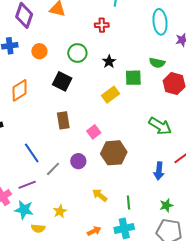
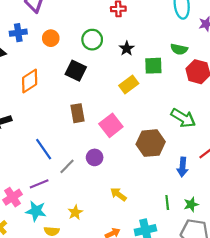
pink square: (94, 132) -> (111, 125), size x1.5
brown hexagon: (114, 153) -> (151, 143), moved
green line: (128, 203) -> (167, 203), moved

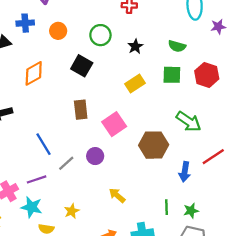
green semicircle: (179, 49) -> (177, 46), moved
green square: (153, 66) -> (172, 75), moved

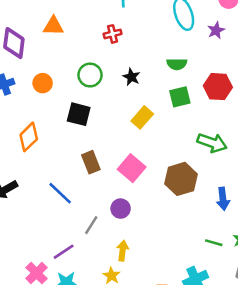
blue line: (43, 144) -> (60, 193), moved
yellow arrow: (117, 195) -> (123, 251), moved, turned 72
green line: (167, 207) -> (214, 243), turned -56

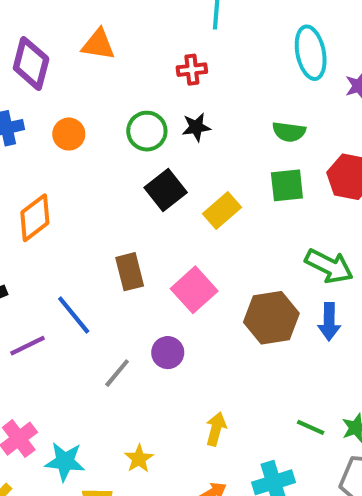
black star: (131, 77) -> (196, 127), moved, turned 30
black square: (79, 114) -> (166, 190), moved, turned 30
blue arrow: (223, 199) -> (329, 322), moved
yellow arrow: (123, 251) -> (216, 429), moved
purple line: (64, 252) -> (27, 346), moved

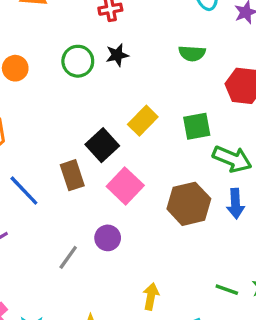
green square: (287, 185) -> (197, 126), moved
black square: (166, 190) -> (102, 145), moved
blue line: (74, 315) -> (24, 191), moved

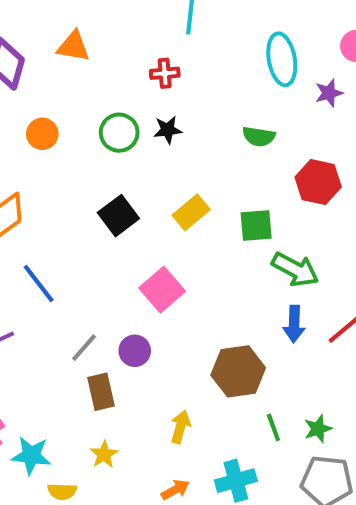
black square: (102, 145) -> (118, 216), moved
brown rectangle: (72, 175) -> (101, 392), moved
brown hexagon: (189, 204) -> (238, 371), moved
gray line: (68, 257) -> (84, 348), moved
green line: (227, 290) -> (273, 427), turned 45

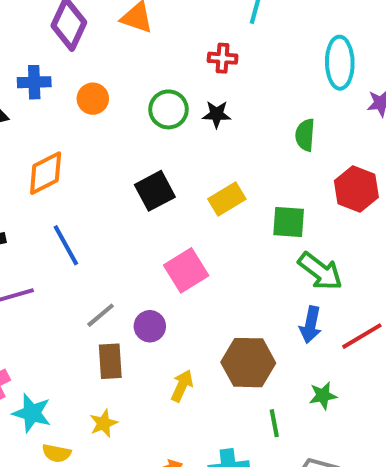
green semicircle: (259, 136) -> (305, 135), turned 76
yellow arrow: (180, 427) -> (182, 386), moved
green star: (318, 429) -> (323, 396), moved

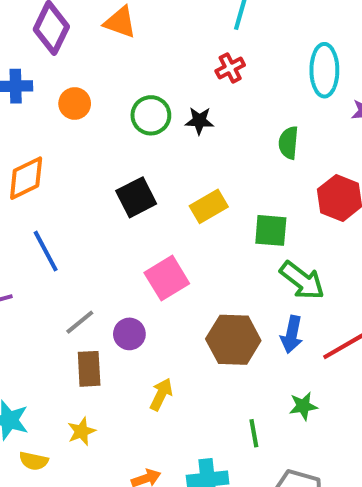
red cross: (223, 58) -> (230, 68), moved, turned -32
brown hexagon: (248, 363) -> (233, 340), moved

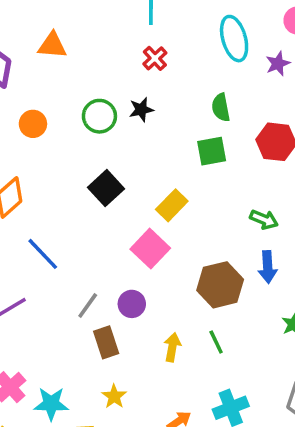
yellow rectangle: (209, 206) -> (172, 205), moved
green square: (271, 230) -> (212, 151), moved
green arrow: (302, 281) -> (264, 219), size x0.7
green line: (254, 433) -> (216, 342), moved

